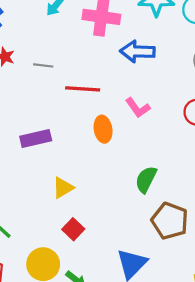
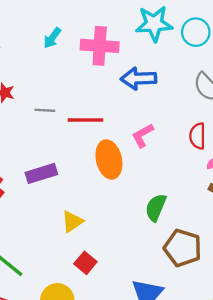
gray line: (43, 65) -> (45, 110), moved
pink L-shape: (138, 108) -> (143, 135), turned 100
orange ellipse: (103, 129) -> (109, 159), size x1.4

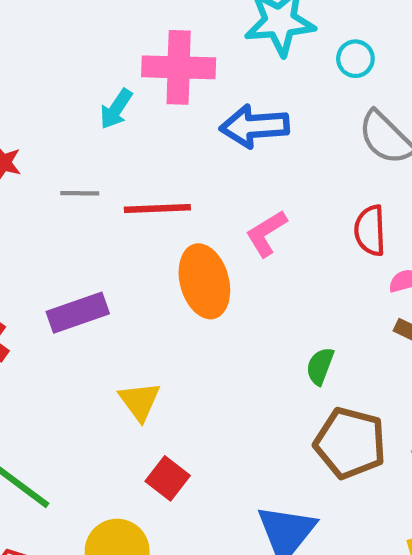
cyan circle: (196, 32) -> (355, 59), moved, size x0.7
cyan arrow: (52, 38) -> (116, 109), moved
green semicircle: (156, 208) -> (320, 366), moved, size x0.7
yellow triangle: (72, 222) -> (140, 401), turned -30

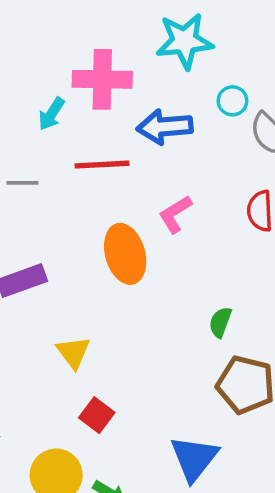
cyan circle: (355, 59) -> (233, 101), moved
red line: (157, 208) -> (102, 165), moved

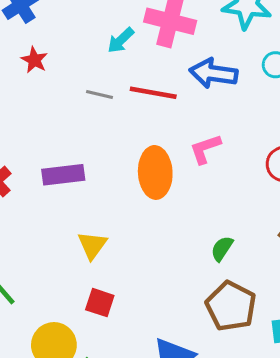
gray line: (23, 183) -> (99, 95), moved
red square: (97, 415) -> (100, 303), turned -32

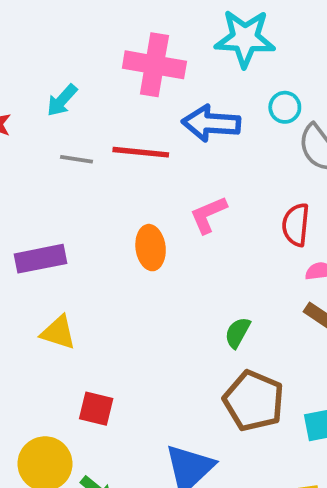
cyan arrow: (121, 40) -> (62, 100), moved
orange ellipse: (155, 172) -> (151, 248), size x0.7
yellow triangle: (92, 245) -> (58, 332), moved, turned -44

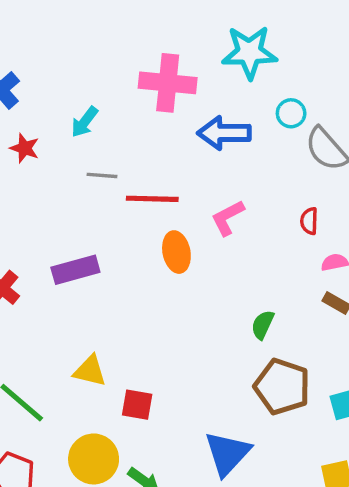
red line: (141, 152) -> (152, 199), moved
red semicircle: (296, 225) -> (309, 221), size x0.7
yellow triangle: (58, 332) -> (90, 371), moved

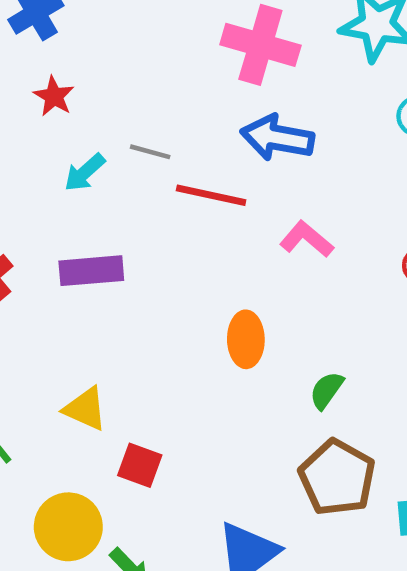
cyan arrow: (85, 122) -> (85, 172), moved
blue arrow: (224, 133) -> (277, 138), moved
pink L-shape: (228, 218) -> (307, 239), turned 57
orange ellipse: (176, 252) -> (246, 339), moved

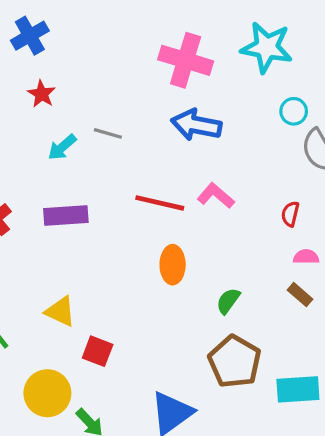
red line: (211, 195) -> (160, 203), moved

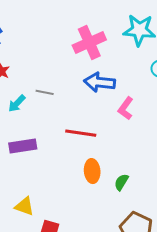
pink cross: (186, 60) -> (89, 43), turned -36
pink L-shape: (216, 196) -> (126, 108), moved, turned -90
green semicircle: (228, 301) -> (121, 182), moved

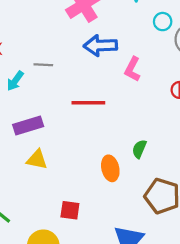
orange ellipse: (92, 171) -> (110, 168), moved
yellow triangle: (24, 206) -> (37, 160), moved

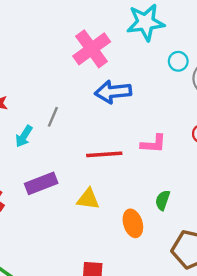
gray line: (43, 65) -> (53, 117), turned -66
pink L-shape: (132, 69) -> (153, 144), moved, turned -110
yellow triangle: (37, 160) -> (88, 199), moved

